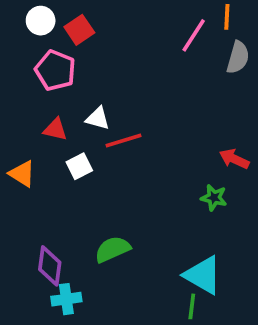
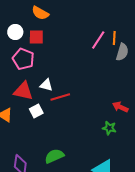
orange line: (227, 17) -> (114, 38), moved
red square: (79, 30) -> (36, 37), turned 35
red triangle: (55, 129) -> (23, 91), size x1.5

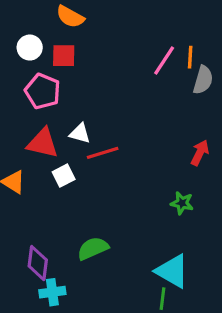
red arrow: (120, 107) -> (200, 153), moved, turned 91

